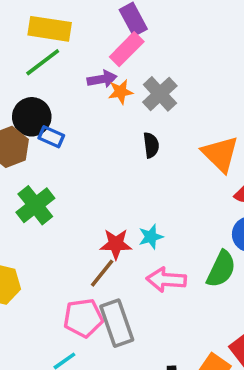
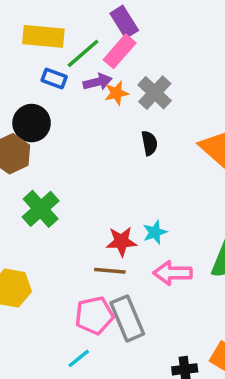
green line: (43, 62) -> (83, 53), moved
blue rectangle: (51, 137) -> (54, 79), moved
brown line: (102, 273) -> (110, 271), turned 60

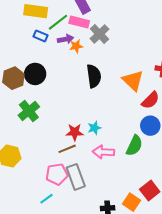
pink rectangle: (120, 51) -> (79, 22), turned 60
gray cross: (155, 93) -> (99, 34), moved
black circle: (32, 123) -> (35, 74), moved
black semicircle: (149, 143) -> (94, 76), size x1.6
brown line: (110, 271) -> (67, 149), turned -30

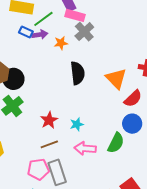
pink rectangle: (79, 22) -> (75, 15), moved
purple arrow: (66, 39) -> (40, 35), moved
black circle: (35, 74) -> (13, 79), moved
red star: (75, 132) -> (49, 120), moved, turned -30

